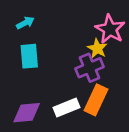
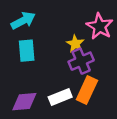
cyan arrow: (25, 23) -> (23, 21), size x1.5
yellow star: (97, 48) -> (75, 44), moved

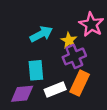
cyan arrow: (23, 21) -> (41, 34), moved
cyan rectangle: (27, 51) -> (36, 70), moved

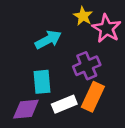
yellow star: (69, 40) -> (83, 16), moved

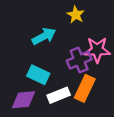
pink star: (107, 28) -> (97, 50), moved, turned -30
cyan rectangle: (42, 82) -> (38, 75), turned -60

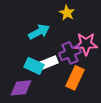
white rectangle: (59, 95) -> (48, 63), moved

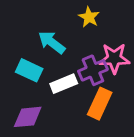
cyan arrow: (39, 32) -> (52, 42), turned -115
cyan rectangle: (34, 66) -> (29, 70), moved

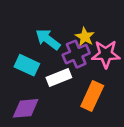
yellow star: (89, 17) -> (85, 37), moved
purple cross: (93, 70) -> (76, 54), moved

